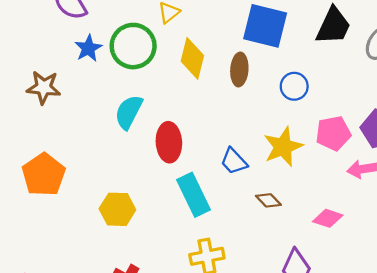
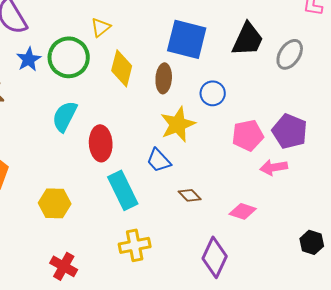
yellow star: (283, 147) -> (178, 124), moved

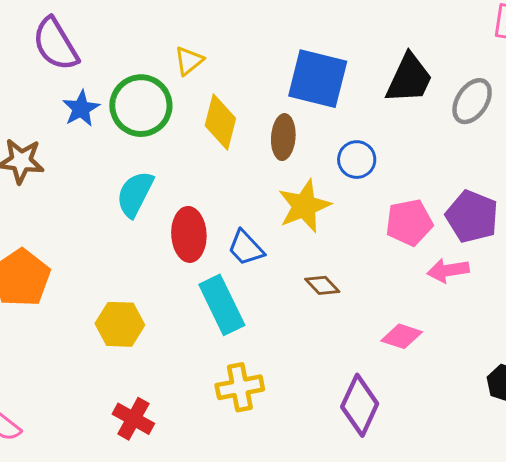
blue trapezoid: (159, 160) -> (246, 248), moved
brown diamond: (190, 195) -> (322, 285), moved

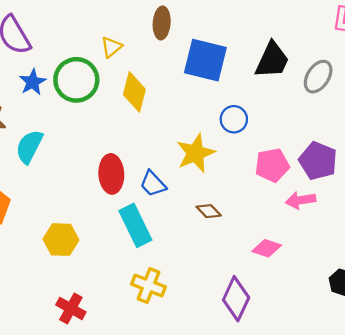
brown ellipse: (283, 137) -> (162, 23), moved
cyan semicircle: (135, 194) -> (29, 147), moved
yellow cross: (240, 387) -> (149, 286), turned 32

